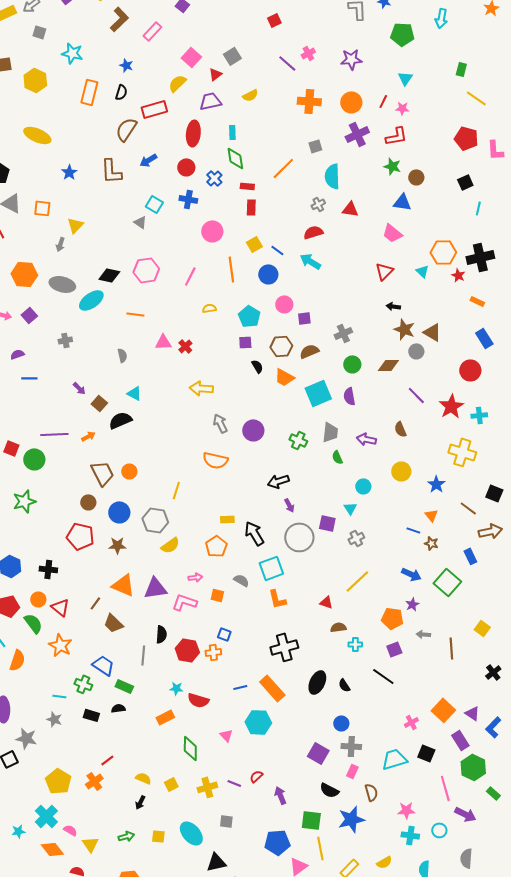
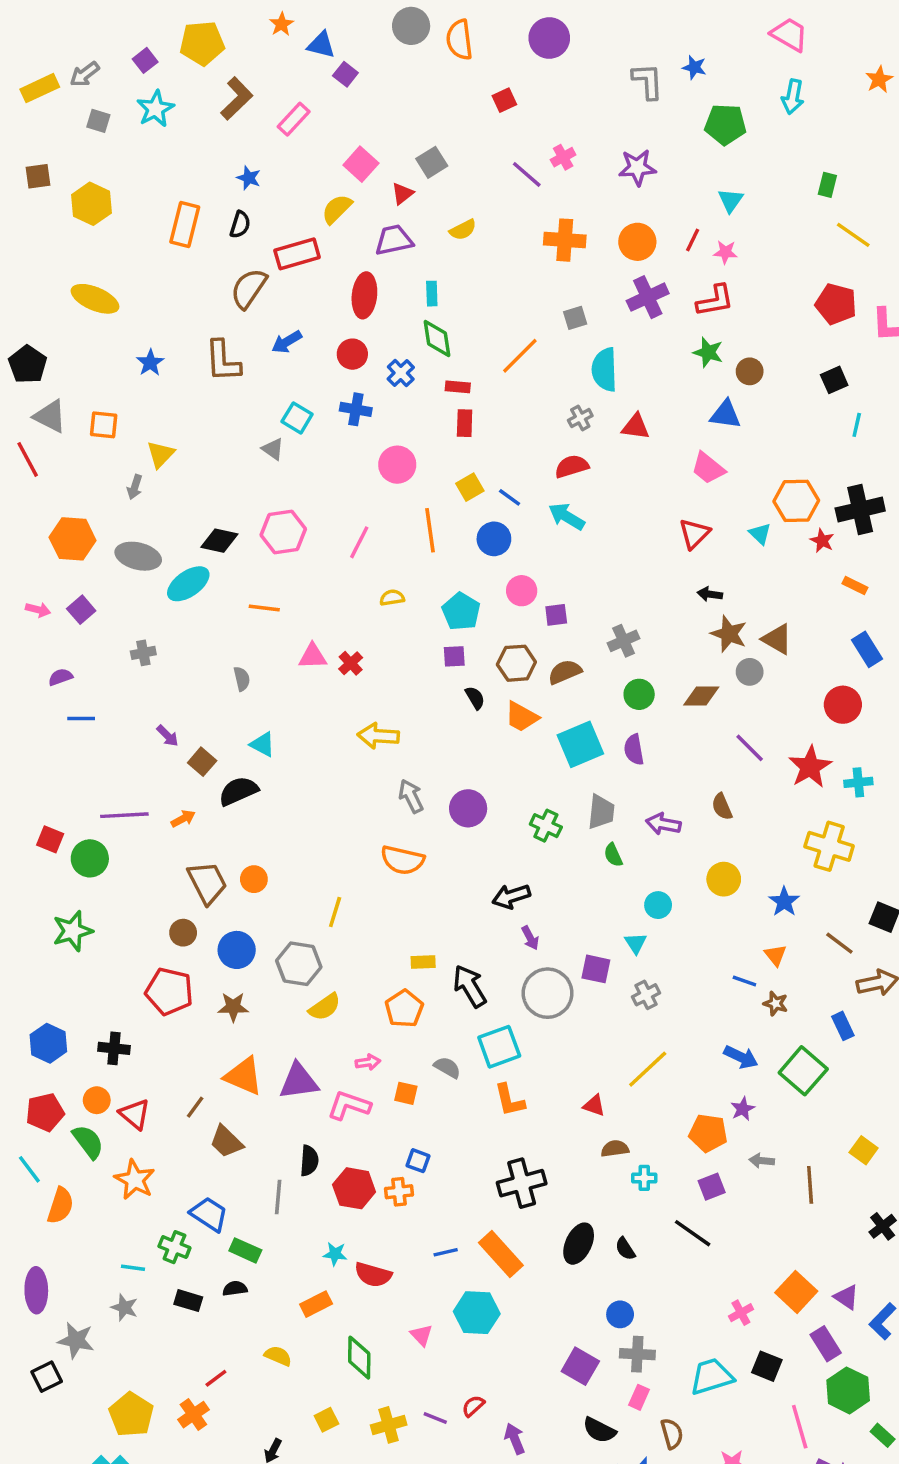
cyan star: (72, 53) -> (155, 109), moved, turned 30
yellow semicircle: (143, 778) -> (278, 1356), moved

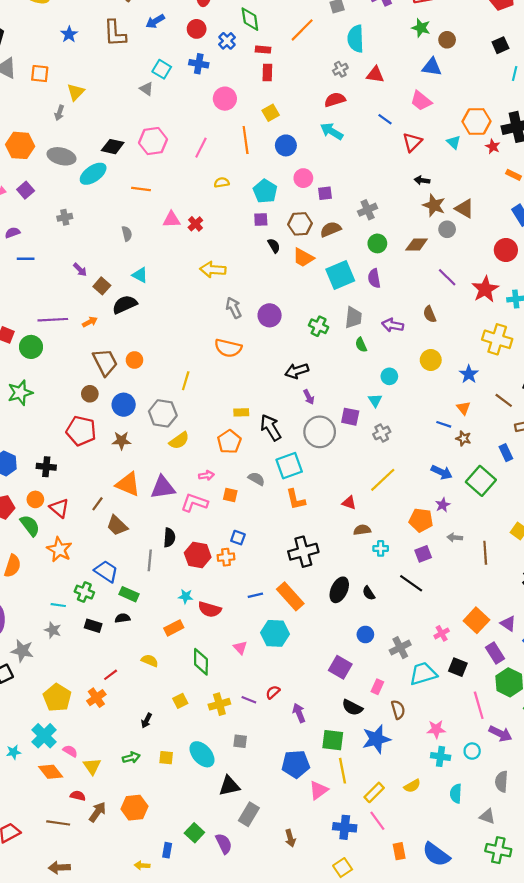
blue line: (510, 497) -> (385, 119), moved
gray cross: (637, 1354) -> (400, 648), moved, turned -30

